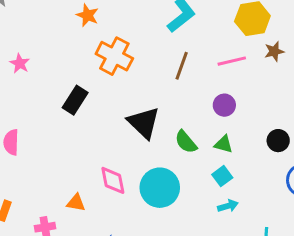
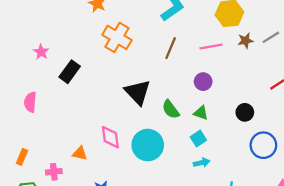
pink star: (20, 63) -> (41, 52), moved
black rectangle: (75, 100) -> (70, 72), moved

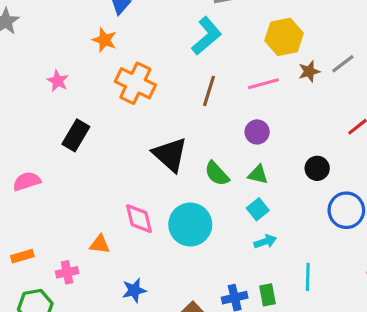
pink star: (41, 52) -> (58, 81), moved
pink semicircle: (30, 102) -> (27, 181), turned 72
orange rectangle: (22, 157) -> (22, 256), turned 56

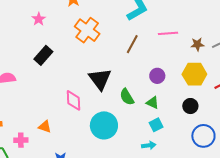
yellow hexagon: (284, 37) -> (194, 74), moved
pink line: (263, 84) -> (168, 33), moved
cyan square: (258, 209) -> (156, 125), moved
pink diamond: (139, 219) -> (74, 100), moved

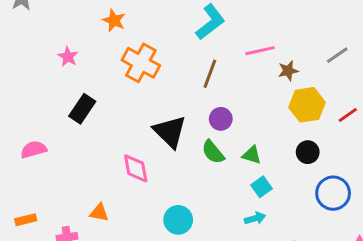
brown star: (197, 44) -> (288, 71), moved
purple circle: (157, 76) -> (221, 119), moved
cyan circle: (104, 125) -> (178, 220), moved, size x0.7

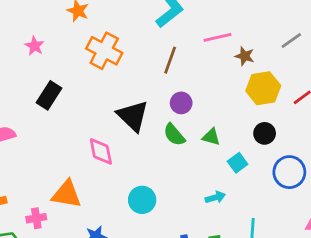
brown star: (288, 71) -> (245, 56), turned 30
cyan square: (262, 187) -> (238, 163), moved
orange triangle: (99, 213) -> (67, 194), size x1.6

